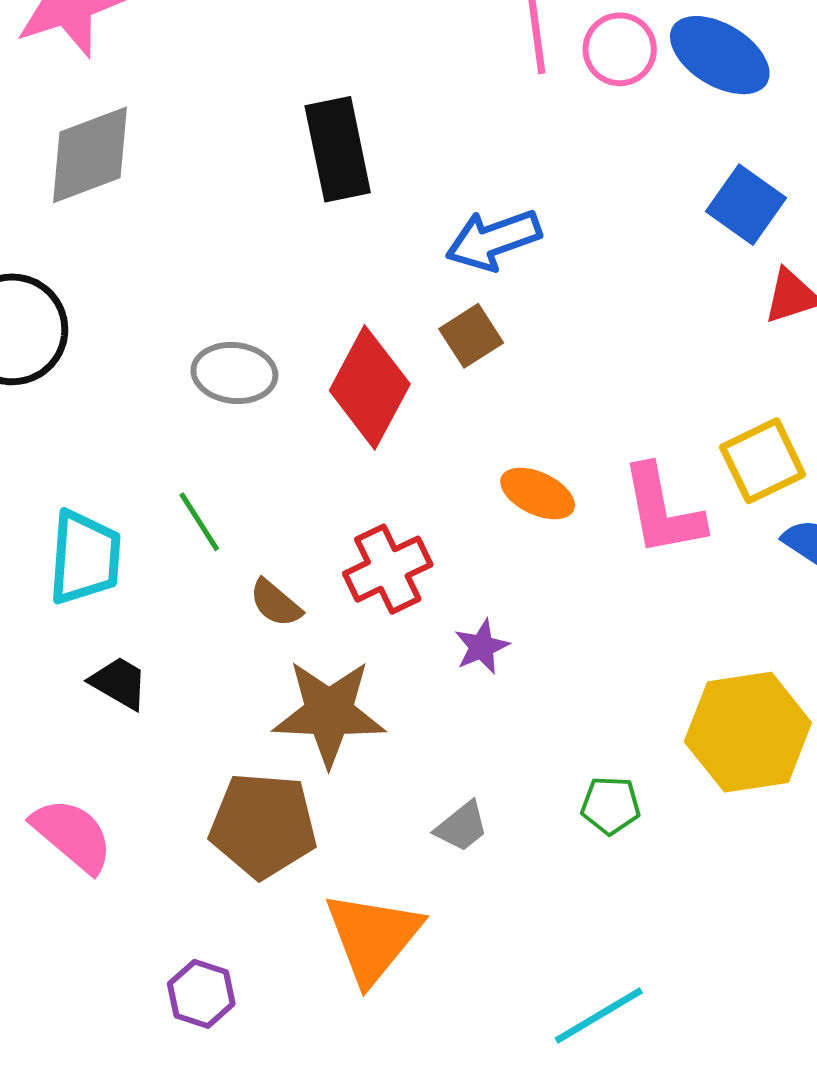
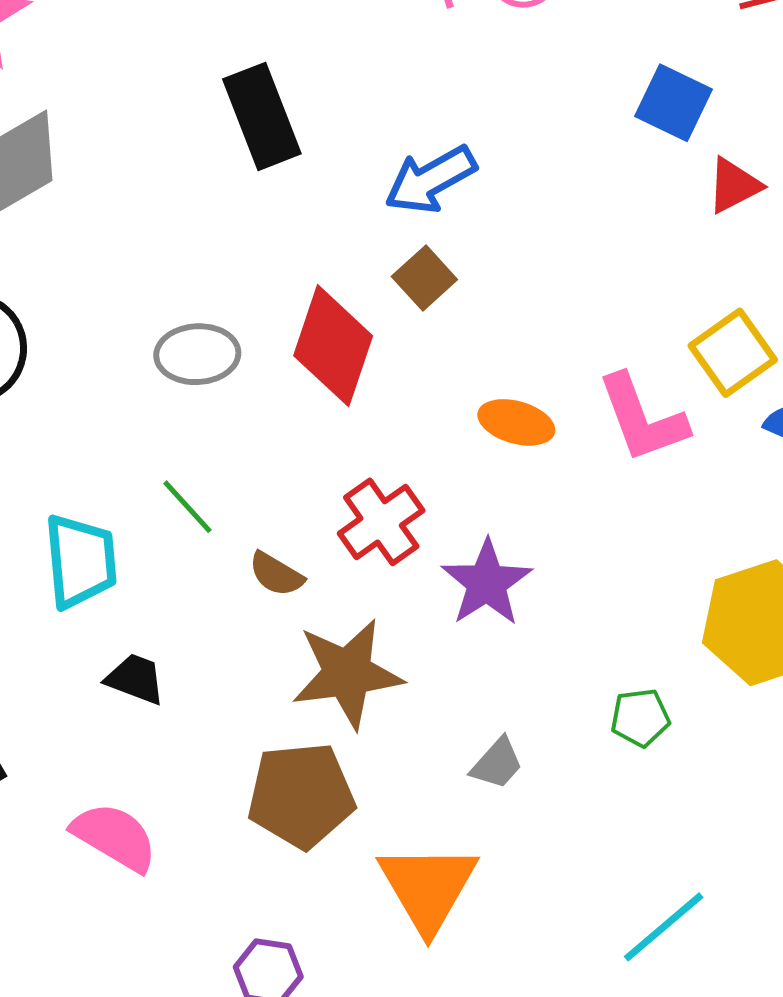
purple star: (482, 647) -> (487, 583), size x1.6

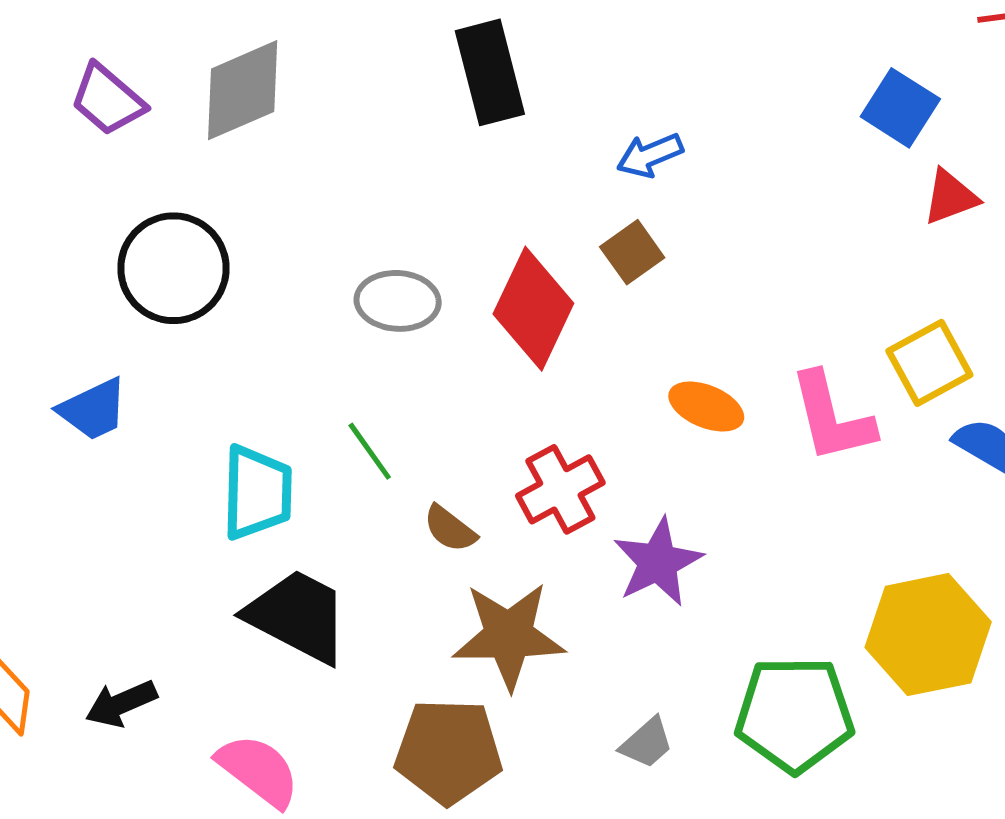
blue arrow: (430, 180) -> (650, 155), size x0.7
black trapezoid: (135, 679) -> (298, 616), size x1.8
green pentagon: (640, 718) -> (794, 714), size x2.0

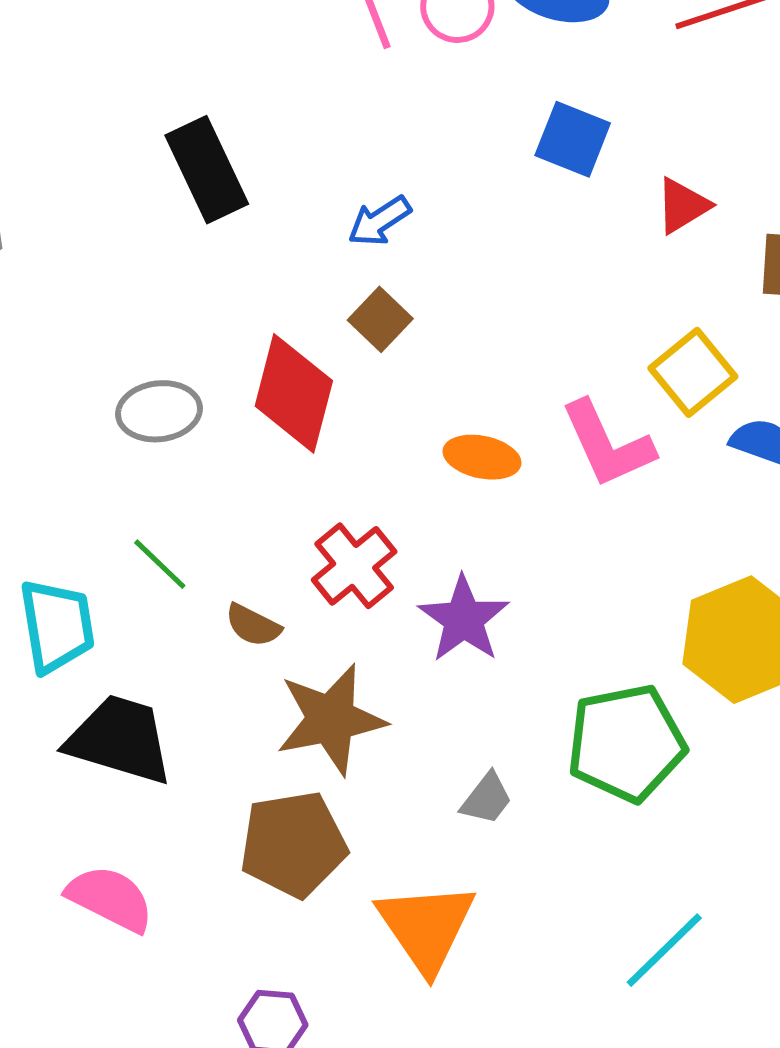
blue square: (900, 108) -> (573, 139), moved

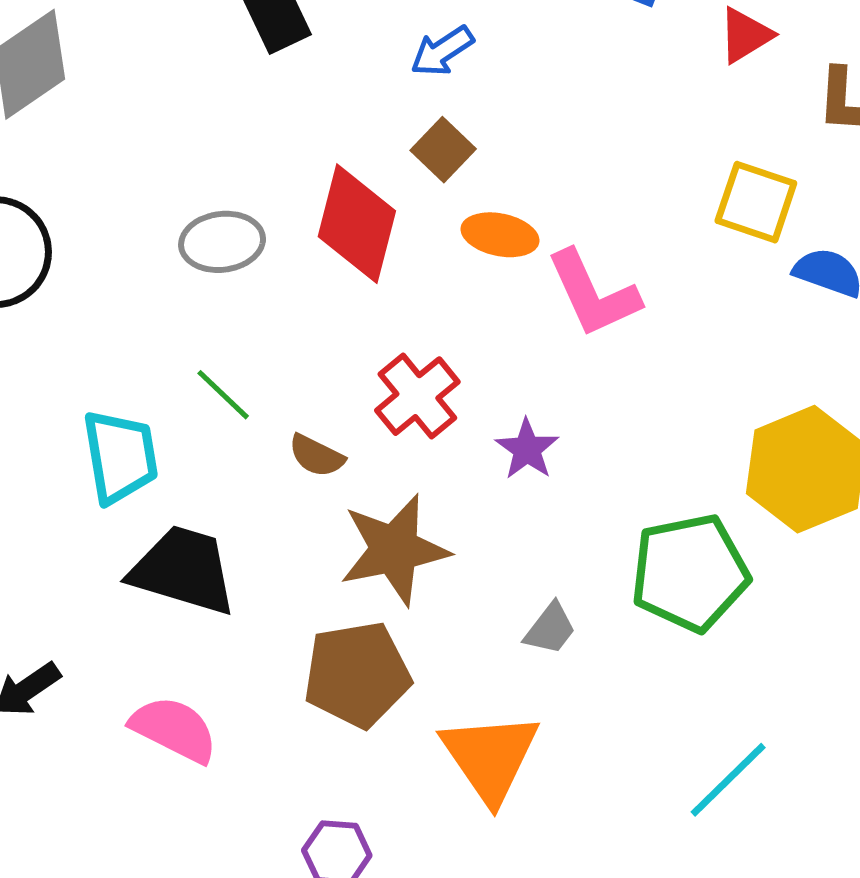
yellow square: (693, 372) -> (756, 202), turned -32
pink L-shape: (607, 444) -> (593, 294), moved
orange ellipse: (482, 457) -> (500, 235), moved
purple star: (464, 619) -> (527, 449), size x0.7

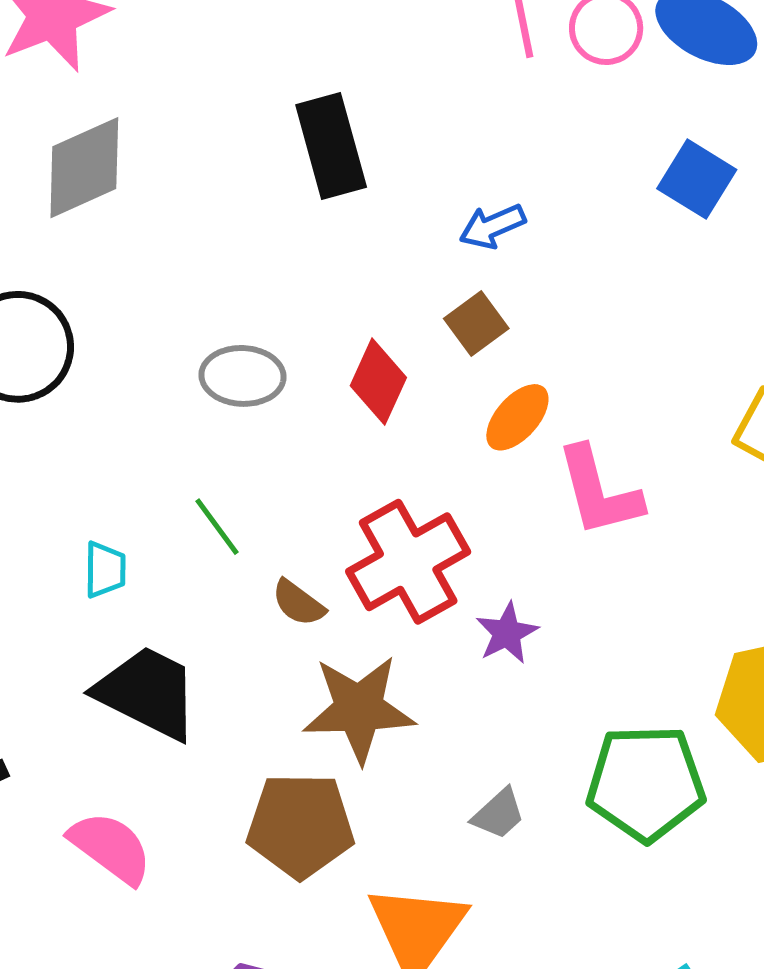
red diamond: (357, 224) -> (378, 382), size x0.7
orange ellipse: (500, 235) -> (517, 417), turned -70
red cross: (417, 396) -> (408, 562), size x1.4
cyan trapezoid: (120, 457) -> (105, 570), size x0.6

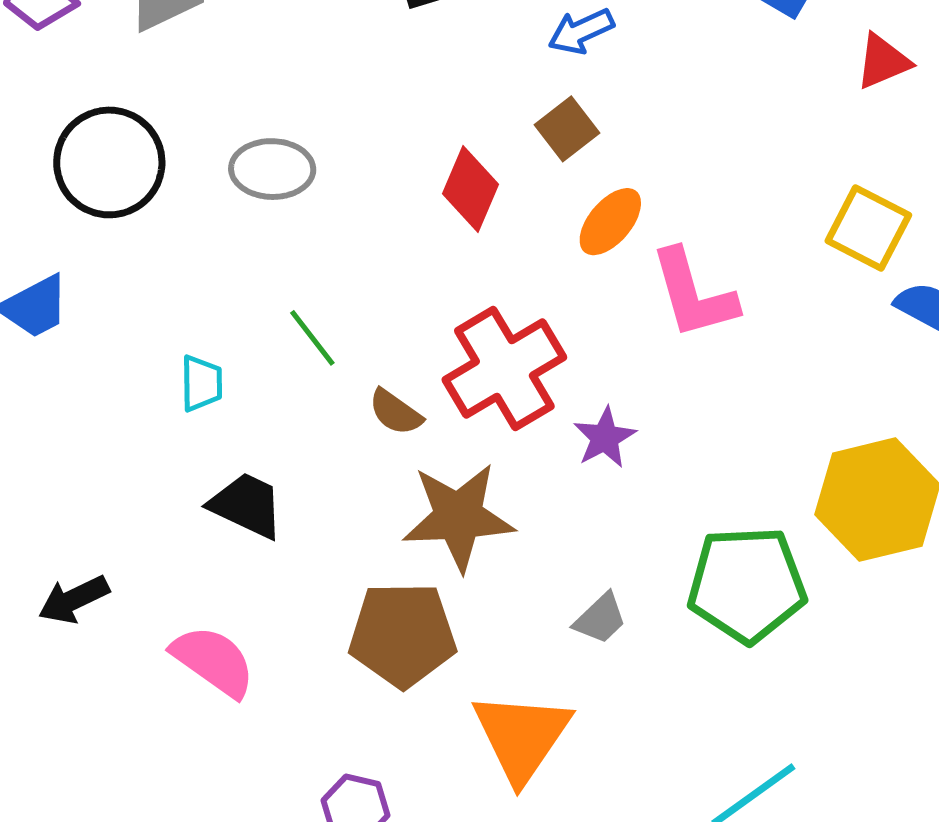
gray ellipse: (242, 376) -> (272, 169), moved
black trapezoid: (147, 693) -> (247, 505), size x0.7

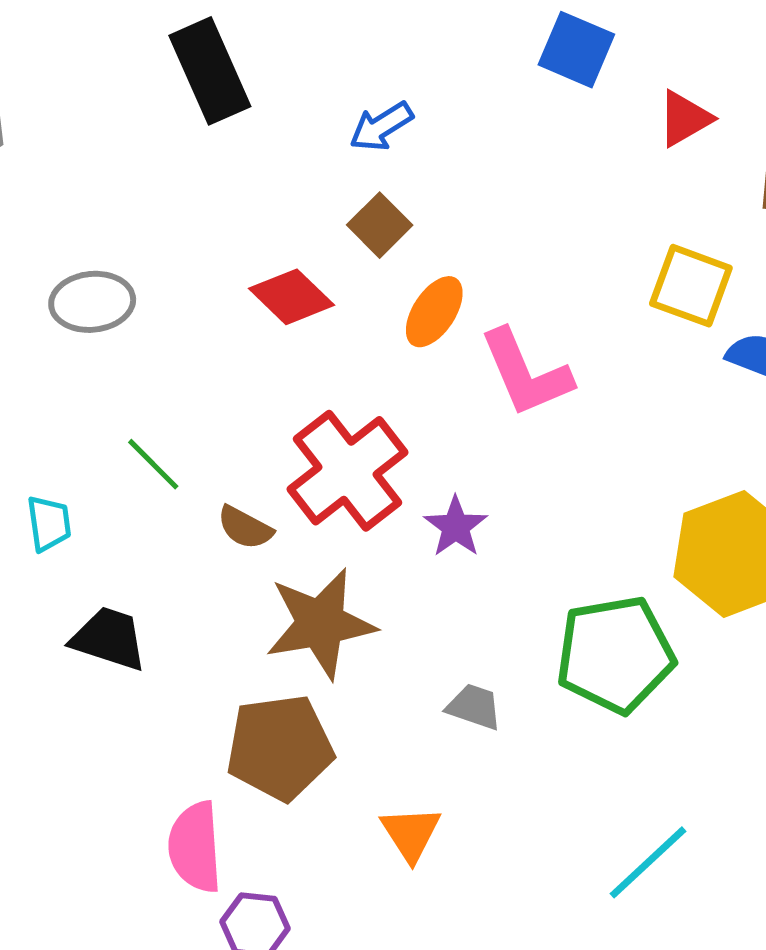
red diamond: (471, 189) -> (291, 297), turned -62
gray trapezoid: (600, 619) -> (474, 707), turned -110
pink semicircle: (213, 661) -> (195, 847), moved, turned -122
orange triangle: (522, 737) -> (411, 834), size x0.6

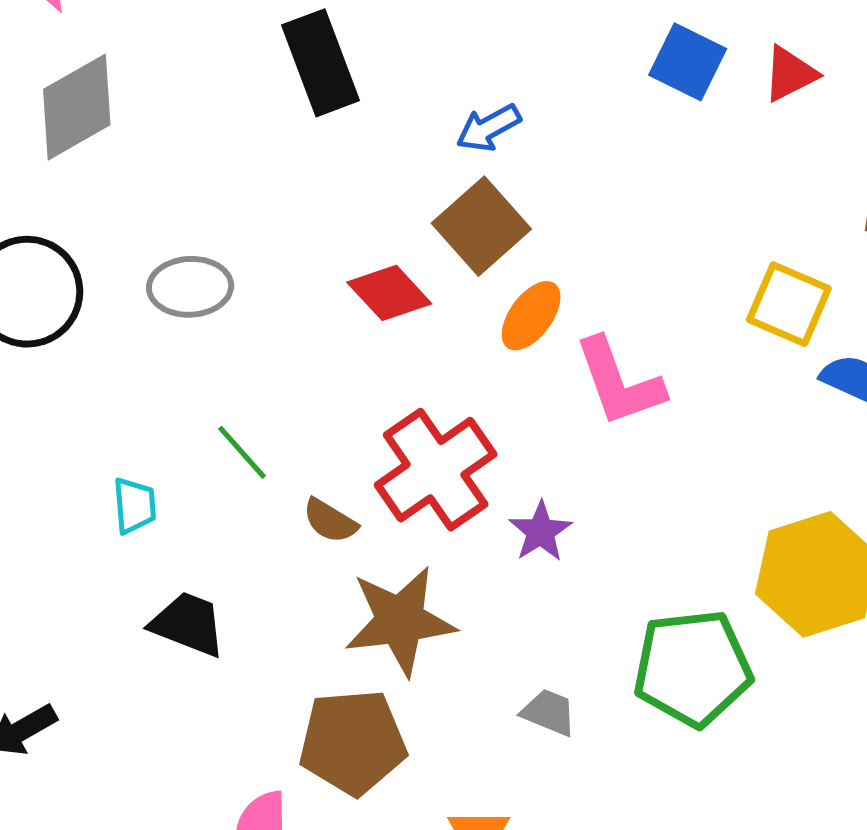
red triangle: (685, 119) -> (790, 74), moved
brown square: (380, 225) -> (481, 226), size x1.5

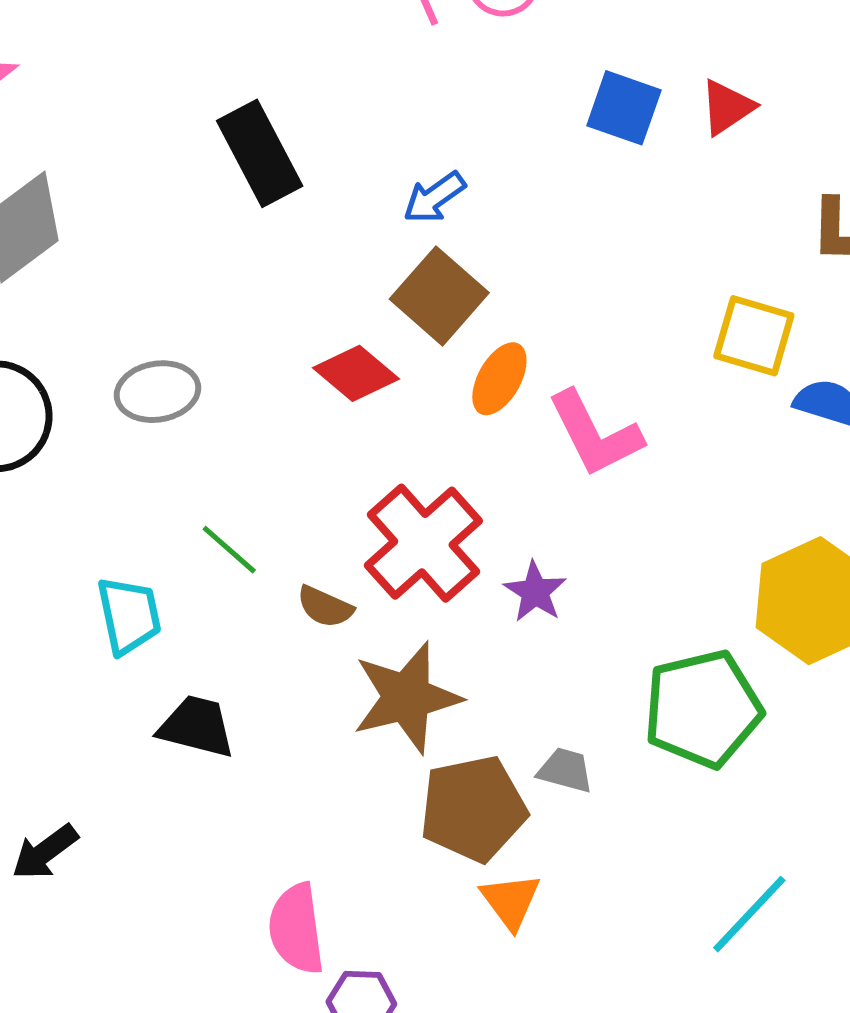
cyan trapezoid: (135, 506) -> (129, 616), size x1.4
brown pentagon: (353, 742) -> (473, 809), moved

